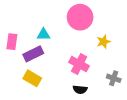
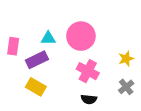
pink circle: (80, 17) -> (81, 36), moved
yellow star: (103, 42) -> (126, 59), moved
gray cross: (114, 78) -> (126, 87), turned 32

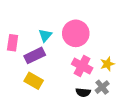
cyan triangle: (48, 38) -> (45, 35), turned -48
yellow star: (126, 59) -> (107, 64), moved
gray cross: (126, 87) -> (102, 87), moved

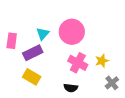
gray cross: (102, 87) -> (112, 83), moved
black semicircle: (83, 92) -> (71, 88), moved

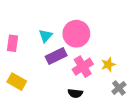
purple rectangle: (33, 53) -> (56, 56), moved
pink cross: (78, 63) -> (83, 67), turned 30
yellow rectangle: (32, 77) -> (17, 82), moved

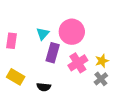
purple rectangle: (56, 56) -> (53, 53), turned -48
gray cross: (119, 88) -> (101, 79), moved
black semicircle: (75, 93) -> (44, 87), moved

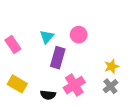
pink circle: (72, 32) -> (79, 35), size x0.6
pink rectangle: (12, 41) -> (13, 44), turned -42
pink cross: (78, 63) -> (74, 85), moved

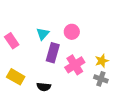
pink cross: (74, 85) -> (75, 65), moved
gray cross: (110, 86) -> (101, 79), turned -32

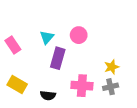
pink cross: (75, 65) -> (82, 86), moved, turned 36
gray cross: (101, 79) -> (111, 87), turned -32

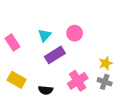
purple rectangle: (58, 58) -> (55, 55), turned 42
pink cross: (82, 86) -> (78, 81), turned -36
gray cross: (111, 87) -> (105, 82), turned 32

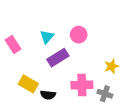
yellow rectangle: (17, 80) -> (28, 84), moved
pink cross: (78, 81) -> (82, 85), turned 30
gray cross: (105, 82) -> (105, 94), moved

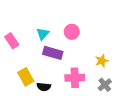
purple rectangle: (58, 58) -> (53, 53), turned 48
yellow rectangle: (28, 84) -> (26, 77), turned 30
gray cross: (105, 94) -> (105, 85), moved, turned 32

